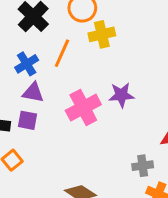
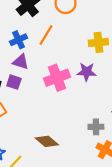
yellow cross: (102, 34) -> (98, 42), moved

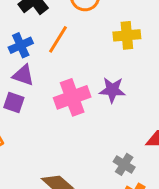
yellow cross: (98, 42) -> (127, 35), moved
gray cross: (96, 127) -> (124, 164), turned 32

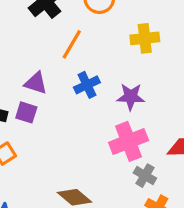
blue cross: (21, 45) -> (87, 85), moved
pink cross: (72, 97) -> (129, 141), moved

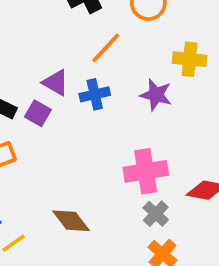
blue cross: (87, 85) -> (95, 94), moved
purple star: (131, 97) -> (156, 95), moved

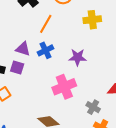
purple star: (156, 95) -> (78, 57), moved
pink cross: (146, 171) -> (64, 87), moved

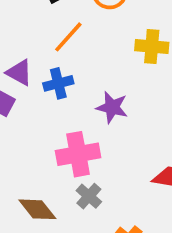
gray cross: (93, 107) -> (89, 196), moved

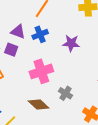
pink cross: (78, 154) -> (41, 71), moved

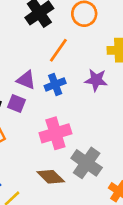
purple star: (71, 43) -> (96, 80), moved
gray cross: (66, 93) -> (87, 163), size x1.6

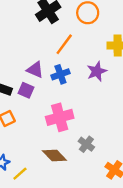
purple star: (96, 80) -> (97, 71), turned -30
gray cross: (87, 163) -> (86, 144), size x0.6

